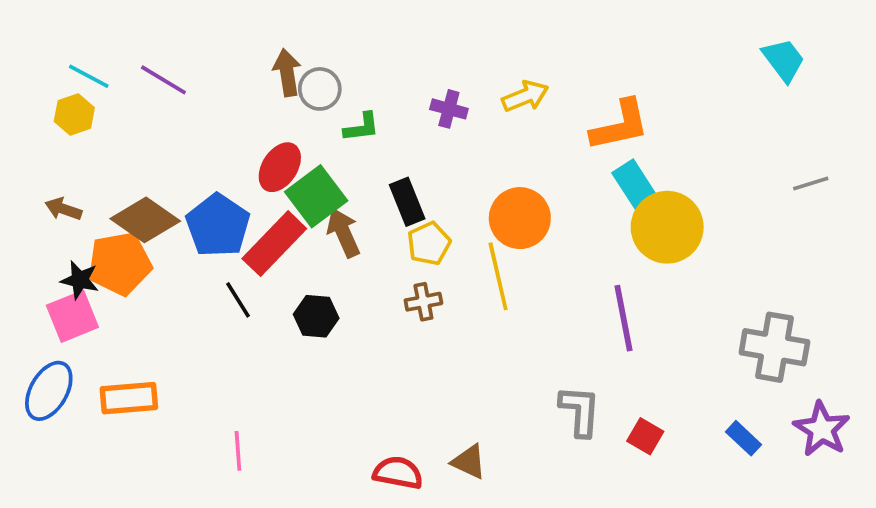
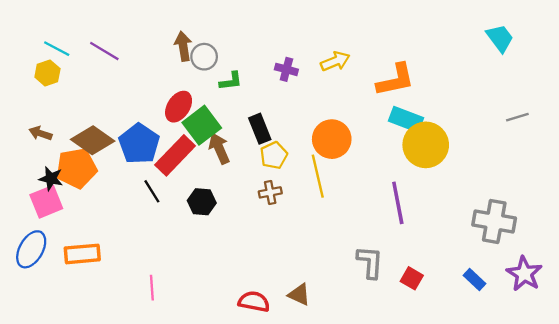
cyan rectangle: (636, 187) -> (406, 119), turned -36

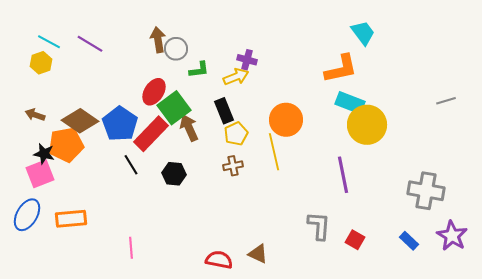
cyan trapezoid: (500, 38) -> (363, 33), moved
yellow arrow: (335, 61) -> (236, 77), moved

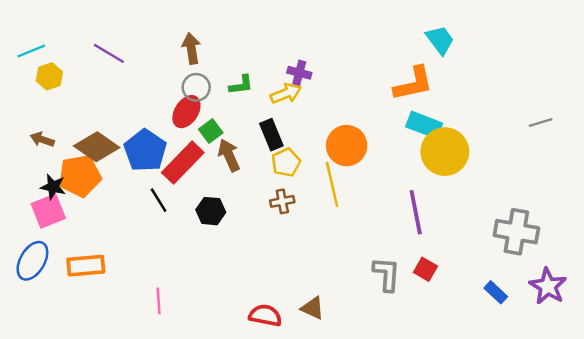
cyan line: (49, 42) -> (31, 51), moved, turned -50
gray circle: (176, 49) -> (196, 87), moved
green square: (174, 108) -> (211, 131), size x0.6
red square: (355, 240) -> (425, 269), moved

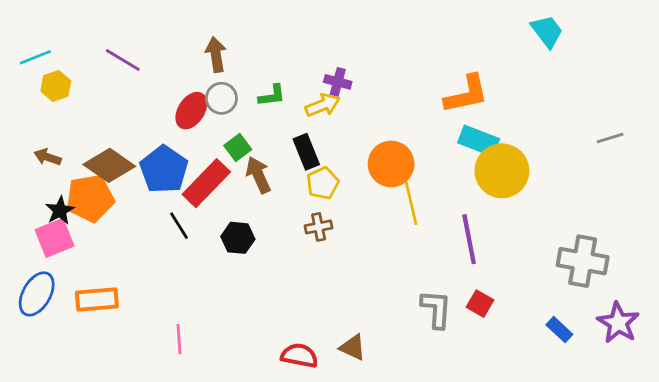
cyan trapezoid: (440, 40) -> (547, 31), moved
red ellipse: (186, 112) -> (191, 111), moved
yellow line: (332, 184) -> (410, 200), moved
black star: (53, 187) -> (60, 210), turned 30

